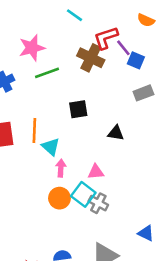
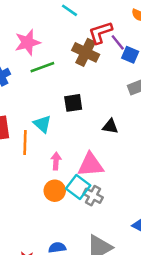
orange line: (34, 130) -> (25, 143), moved
cyan triangle: (51, 147) -> (42, 124), moved
pink triangle: (96, 172) -> (91, 165), size x1.6

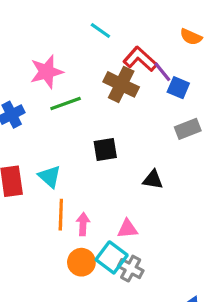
red L-shape: (100, 33) -> (140, 59), turned 60
cyan triangle: (42, 124) -> (50, 176), moved
orange line: (25, 143) -> (61, 215), moved
pink triangle: (91, 165) -> (127, 229), size x0.6

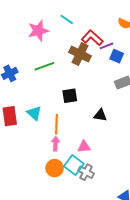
pink star: (47, 72) -> (38, 31), moved
purple line: (162, 72) -> (106, 46), turned -72
orange line: (61, 215) -> (57, 124), moved

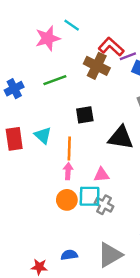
cyan line: (67, 19) -> (72, 25), moved
black triangle: (100, 115) -> (121, 138), size x1.6
cyan square: (74, 165) -> (90, 196), turned -36

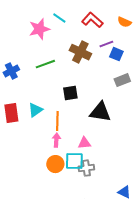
red L-shape: (111, 47) -> (92, 20), moved
cyan triangle: (43, 135) -> (35, 110), turned 42
gray cross: (104, 205) -> (86, 168), turned -35

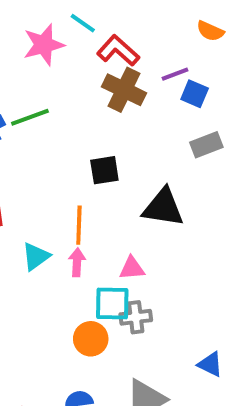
red L-shape: (92, 20) -> (118, 51), moved
green line: (45, 64) -> (30, 117), moved
cyan triangle: (35, 110) -> (36, 256), moved
orange circle: (55, 164) -> (91, 339), moved

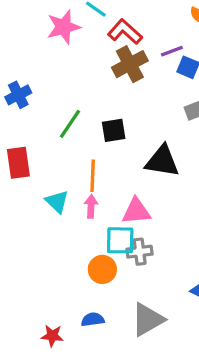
brown cross: (124, 90) -> (130, 64), turned 36
green line: (30, 117) -> (70, 124), moved, turned -36
cyan triangle: (36, 256) -> (57, 202), turned -40
pink triangle: (132, 268) -> (136, 211), size x1.4

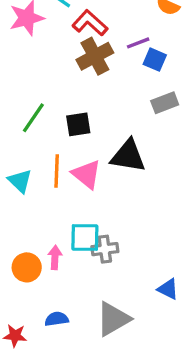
cyan triangle: (57, 202) -> (20, 181), moved
pink arrow: (91, 206) -> (55, 257), moved
pink triangle: (136, 211) -> (87, 174), moved, turned 44
orange circle: (102, 269) -> (27, 267), moved

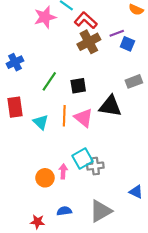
gray rectangle: (165, 103) -> (134, 81), moved
cyan square: (85, 237) -> (82, 159), turned -30

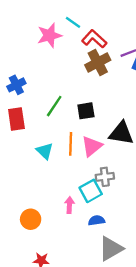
red rectangle: (15, 107) -> (16, 119), moved
pink triangle: (84, 118) -> (92, 146), turned 42
gray cross: (95, 166) -> (105, 177), moved
orange circle: (45, 178) -> (31, 219), moved
blue semicircle: (64, 211) -> (97, 220), moved

